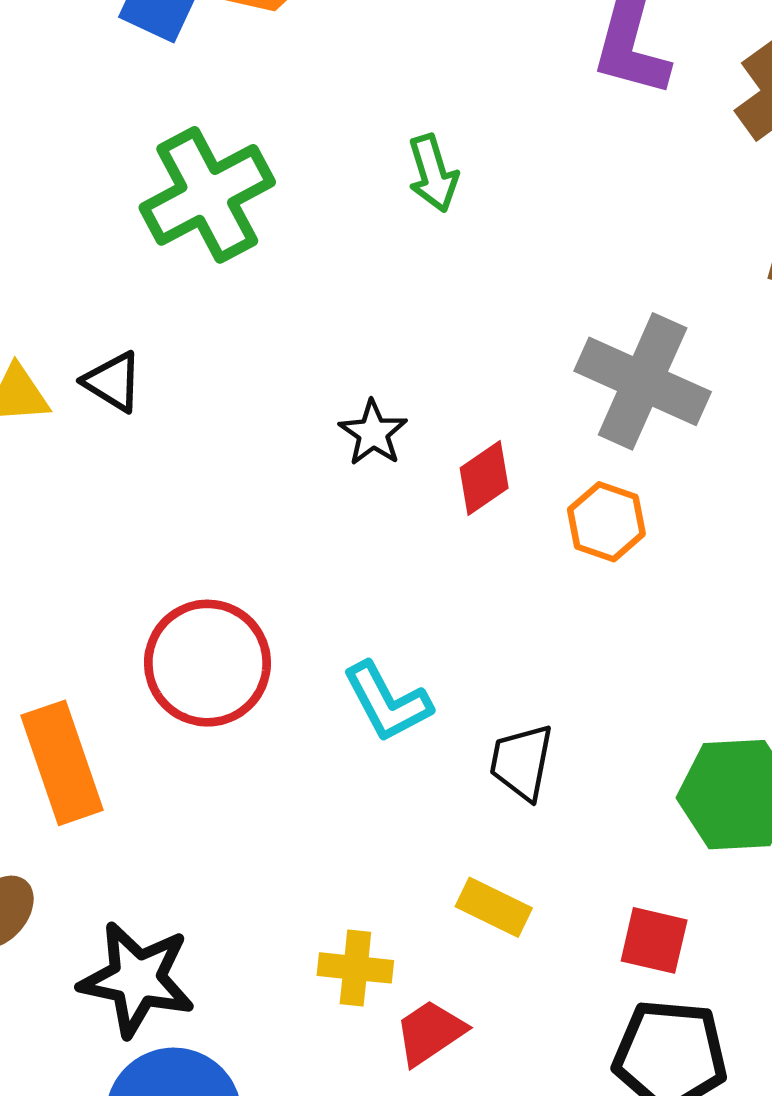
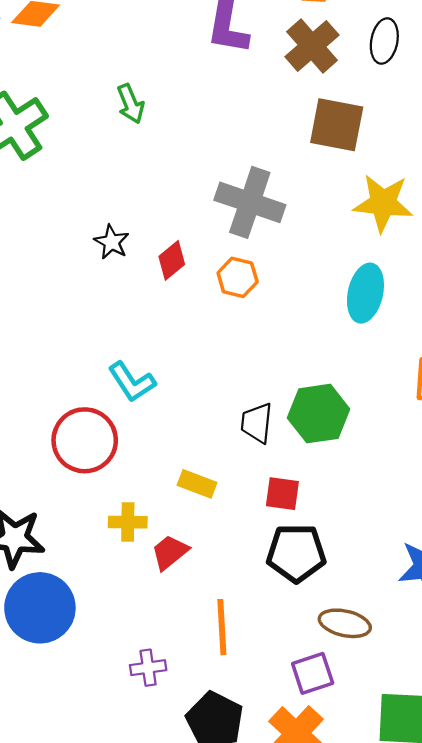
red circle: (207, 663) -> (85, 440), moved
black trapezoid: (521, 762) -> (257, 423), moved

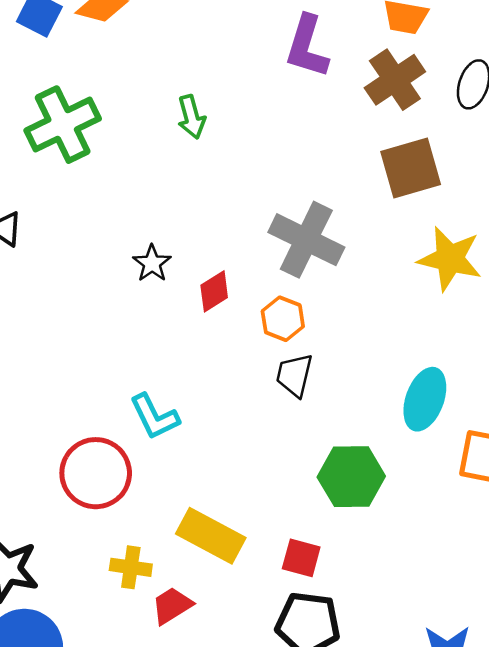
brown square: (337, 125) -> (411, 168), turned -34
cyan ellipse: (365, 293) -> (425, 399), moved
black trapezoid: (257, 423) -> (294, 375), moved
yellow rectangle: (197, 484) -> (211, 536), size x1.6

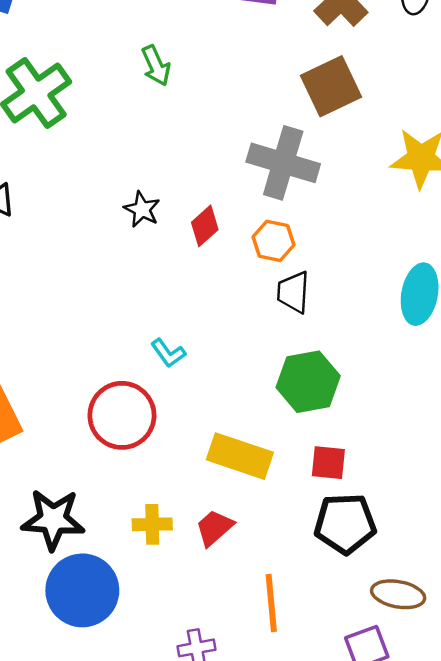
brown square: (411, 168) -> (331, 86), moved
cyan L-shape: (154, 417) -> (168, 353), size x0.7
green hexagon: (351, 477) -> (308, 382), moved
yellow cross: (131, 567) -> (152, 524), moved

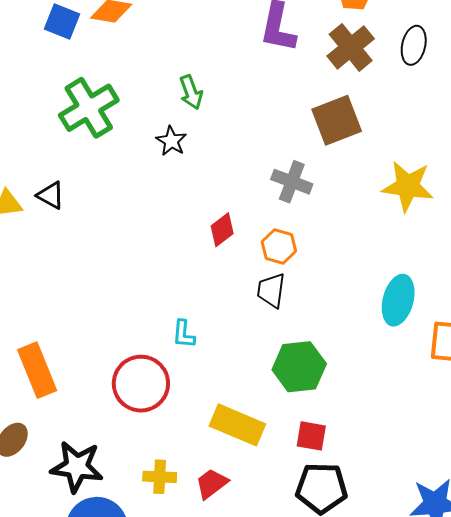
gray cross: (283, 163) -> (292, 182), size x0.7
black star: (142, 209) -> (171, 141), moved
black trapezoid: (293, 292) -> (271, 290), moved
cyan L-shape: (168, 353) -> (184, 334), turned 36

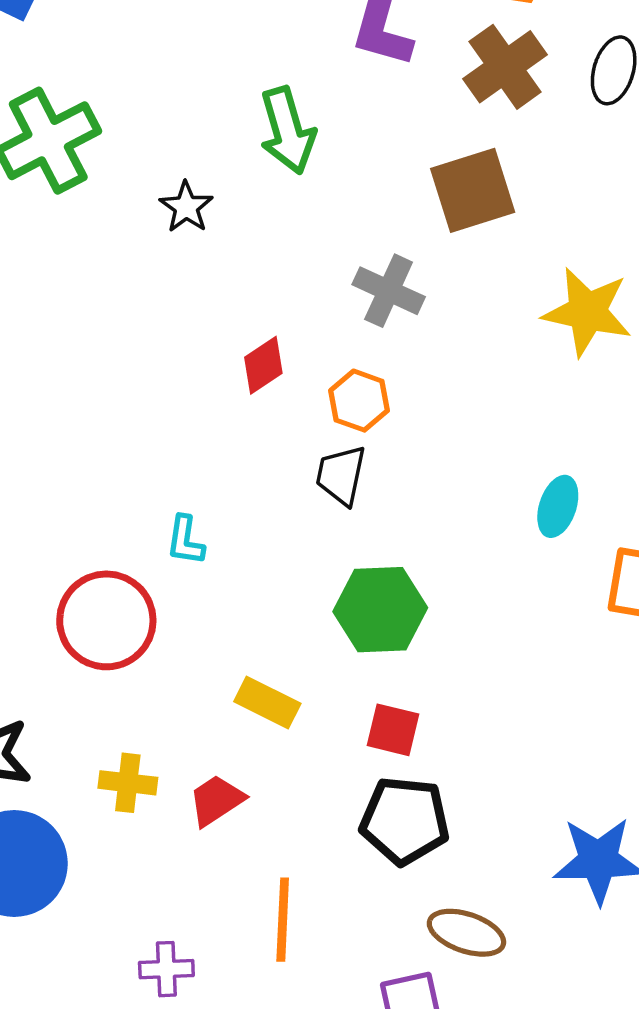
green arrow: (191, 92) -> (287, 131), moved, size x1.4
cyan ellipse: (398, 300) -> (558, 506), size x0.7
yellow rectangle: (237, 425) -> (267, 702), size x0.7

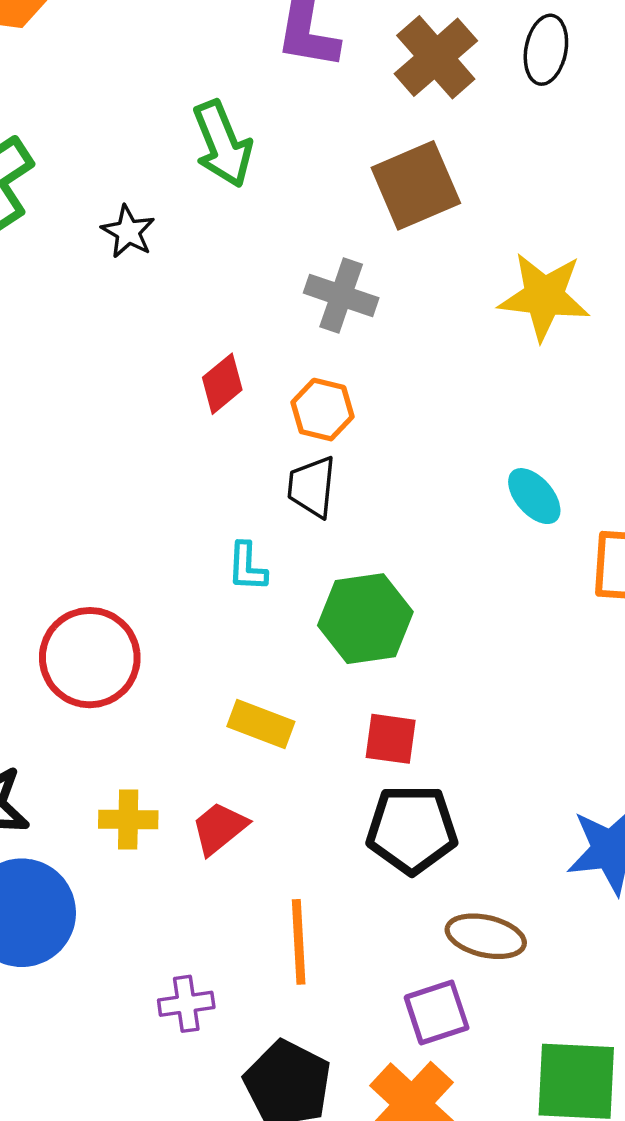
cyan ellipse: (558, 506) -> (534, 496), turned -54
cyan L-shape: (185, 540) -> (247, 567), moved

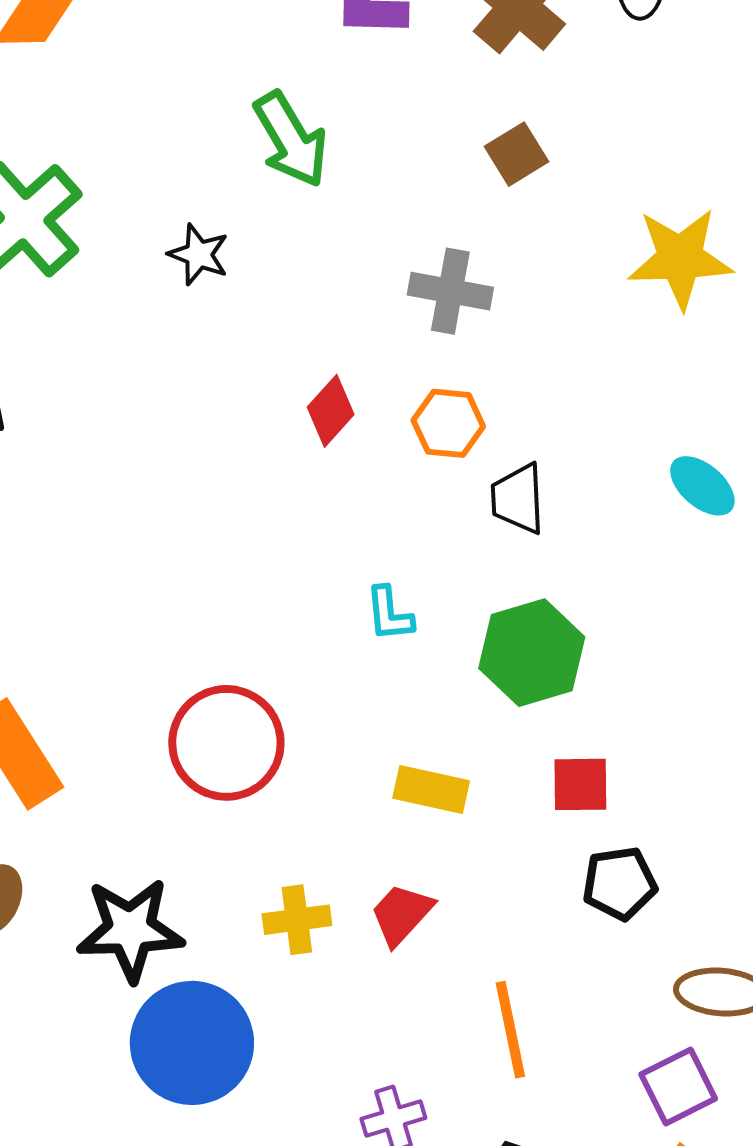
brown square: (416, 185) -> (516, 154), size x0.6
black trapezoid: (312, 487) -> (518, 499), moved
black pentagon: (412, 829) -> (619, 883), size x0.7

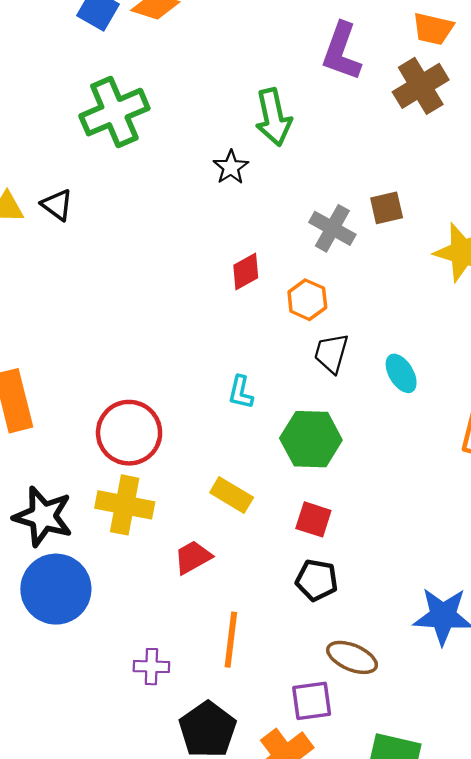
brown square: (516, 154) -> (387, 208), moved
black star: (199, 255) -> (231, 167), moved
cyan ellipse: (702, 486) -> (401, 373), moved
yellow cross: (297, 920) -> (125, 505), moved, size x1.5

